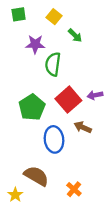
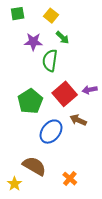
green arrow: (75, 35) -> (62, 38), moved
blue ellipse: (54, 139) -> (51, 132), turned 45

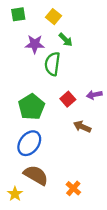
red square: (65, 94) -> (68, 99), size x0.6
blue ellipse: (51, 132) -> (29, 143), moved

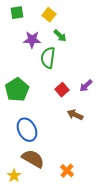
purple arrow: (94, 95) -> (86, 86), turned -32
green pentagon: (31, 107) -> (17, 90), moved
blue ellipse: (29, 143) -> (27, 130), turned -65

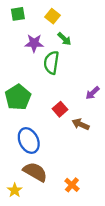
red square: (62, 90) -> (60, 109), moved

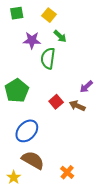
brown arrow: (81, 124) -> (77, 106), moved
blue ellipse: (29, 140) -> (27, 131), turned 70

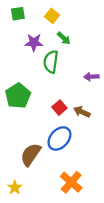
purple arrow: (86, 87) -> (91, 77), moved, turned 40
blue ellipse: (27, 131) -> (59, 138), moved
brown semicircle: (33, 160) -> (31, 154), moved, turned -85
orange cross: (67, 172) -> (71, 182), size x1.5

